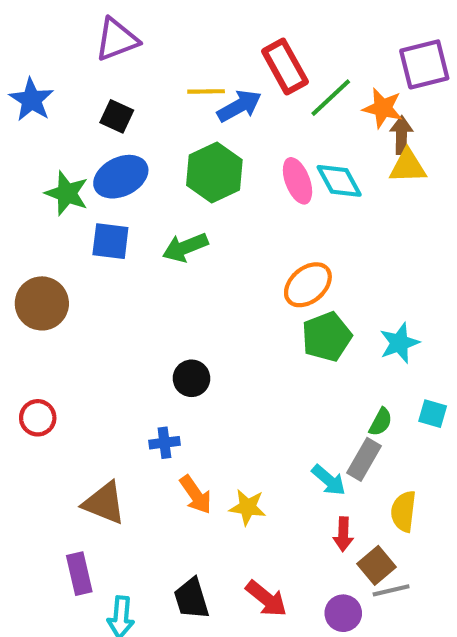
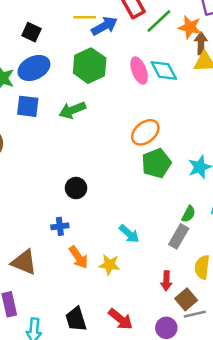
cyan arrow: (329, 480) -> (129, 234), moved

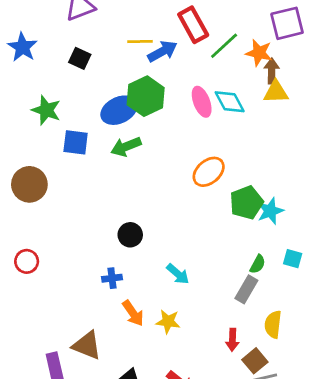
blue ellipse: (34, 68) -> (119, 110), moved
green pentagon: (156, 163) -> (246, 203), moved
cyan arrow: (129, 234) -> (178, 274), moved
brown triangle: (24, 262) -> (87, 345), moved

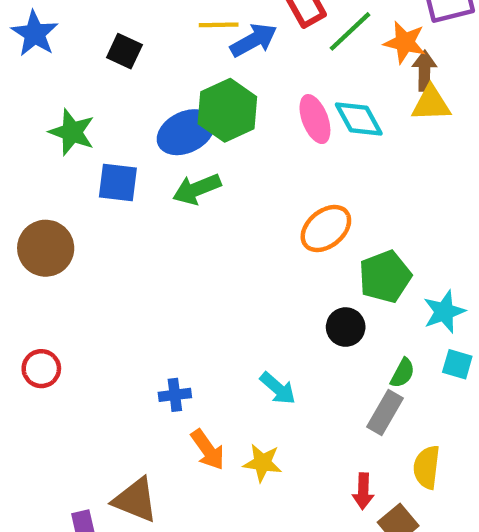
cyan star: (270, 211) -> (444, 312), moved
black circle: (130, 235) -> (346, 327), moved

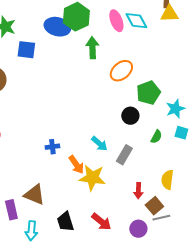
blue ellipse: (186, 132) -> (57, 27), turned 40
green arrow: (197, 189) -> (92, 48), moved, turned 110
gray rectangle: (385, 412) -> (124, 155), moved
orange arrow: (208, 450) -> (76, 165), moved
yellow star: (262, 463) -> (92, 178), size x1.5

